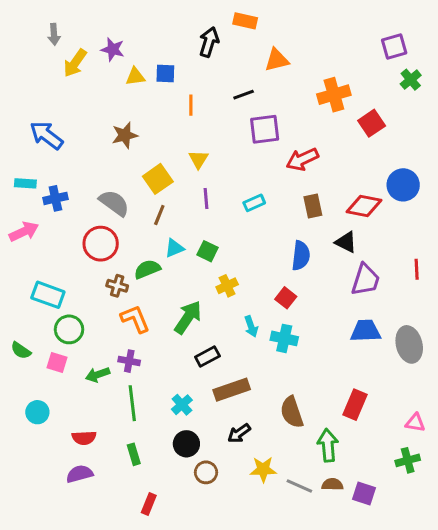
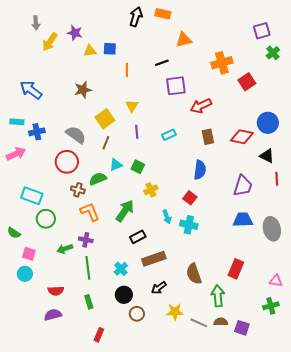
black arrow: (209, 42) -> (136, 17), moved
black triangle: (346, 242) -> (267, 156), moved
pink square: (57, 363) -> (29, 254), moved

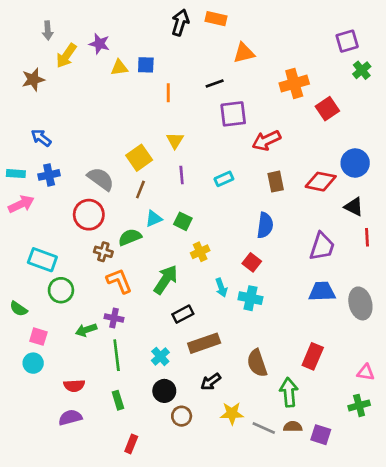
blue arrow: (31, 90) -> (41, 138), moved, size x0.7
brown star: (83, 90) -> (33, 80), moved
cyan rectangle: (17, 122) -> (16, 174), moved

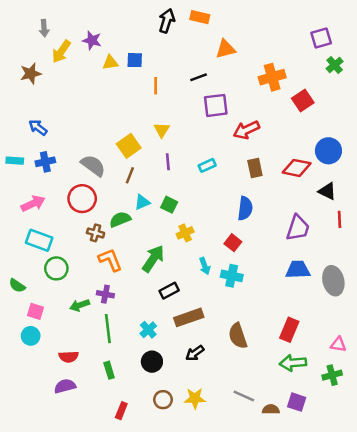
pink arrow: (21, 204) -> (33, 203), moved
green arrow: (289, 392) -> (293, 363), moved, turned -90
yellow star: (232, 413) -> (195, 398), moved
brown circle: (182, 416) -> (163, 400), moved
brown semicircle: (293, 427) -> (271, 409), moved

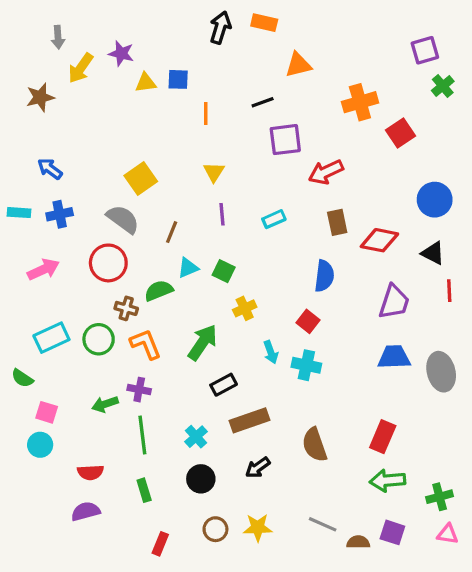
yellow square: (129, 146) -> (141, 179), moved
red diamond: (297, 168) -> (379, 240), moved
cyan rectangle: (39, 240) -> (51, 338), moved, turned -45
green circle: (56, 268) -> (99, 339), moved
pink triangle: (338, 344) -> (448, 534), moved

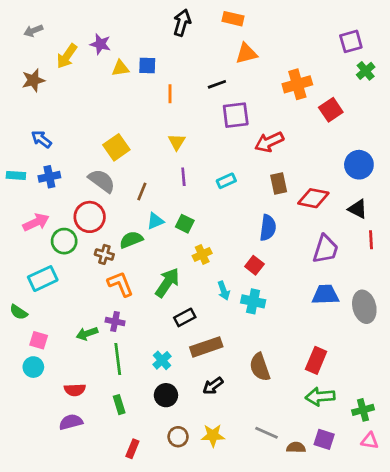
orange rectangle: (264, 23) -> (233, 19), moved
gray arrow: (58, 37) -> (33, 31), moved, turned 72
green circle: (99, 339) -> (64, 241), moved

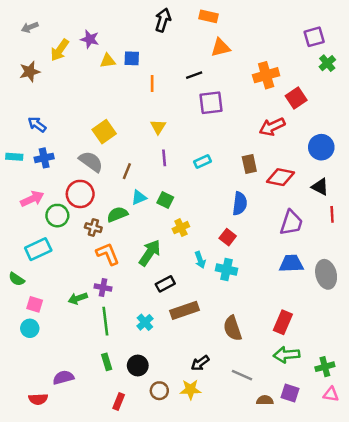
red arrow: (269, 142) -> (272, 127), moved
black arrow: (213, 386) -> (200, 363), moved
red semicircle: (75, 390) -> (38, 399), moved
black circle: (166, 395) -> (138, 365), moved
gray line: (266, 433) -> (242, 375), moved

